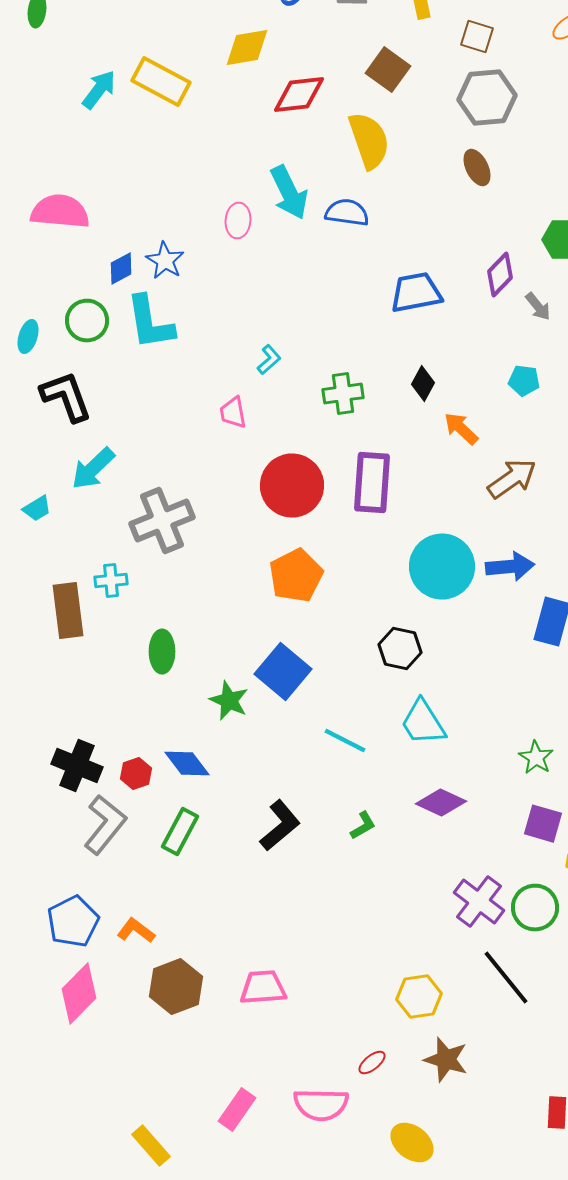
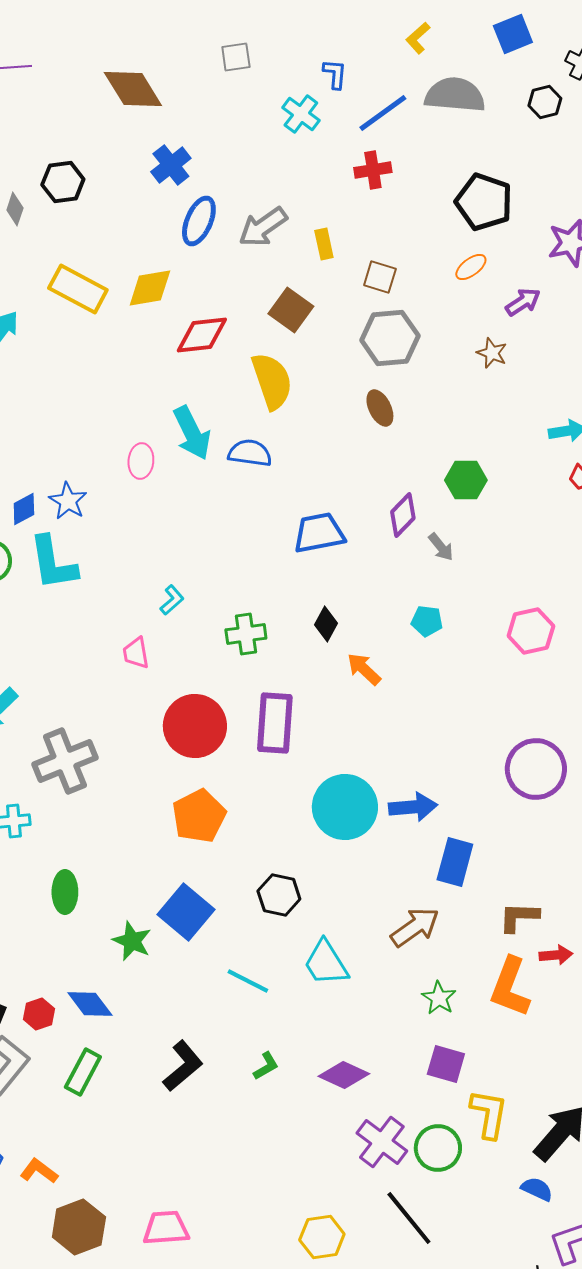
yellow rectangle: (161, 82) -> (78, 289), moved
brown arrow: (512, 479) -> (415, 927), moved
black hexagon: (400, 649) -> (279, 895), moved
purple diamond: (441, 803) -> (344, 1075), moved

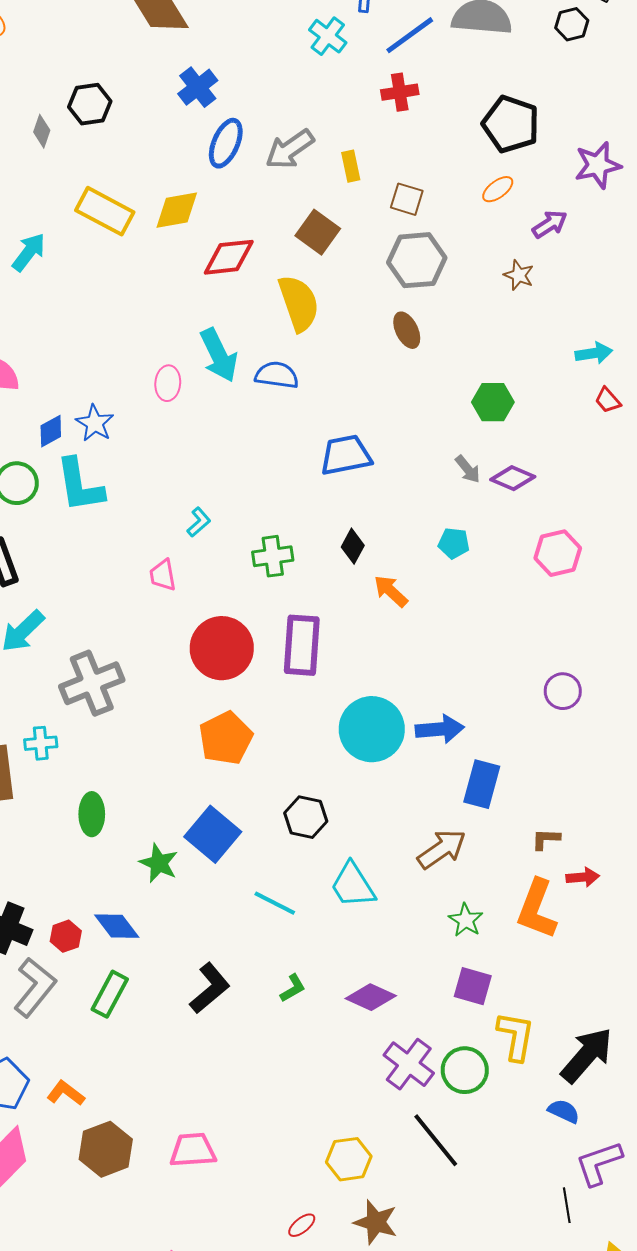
purple diamond: (403, 515) -> (513, 478), moved, turned 69
purple circle: (536, 769) -> (563, 691), size x0.6
brown L-shape: (519, 917) -> (546, 839), size x0.7

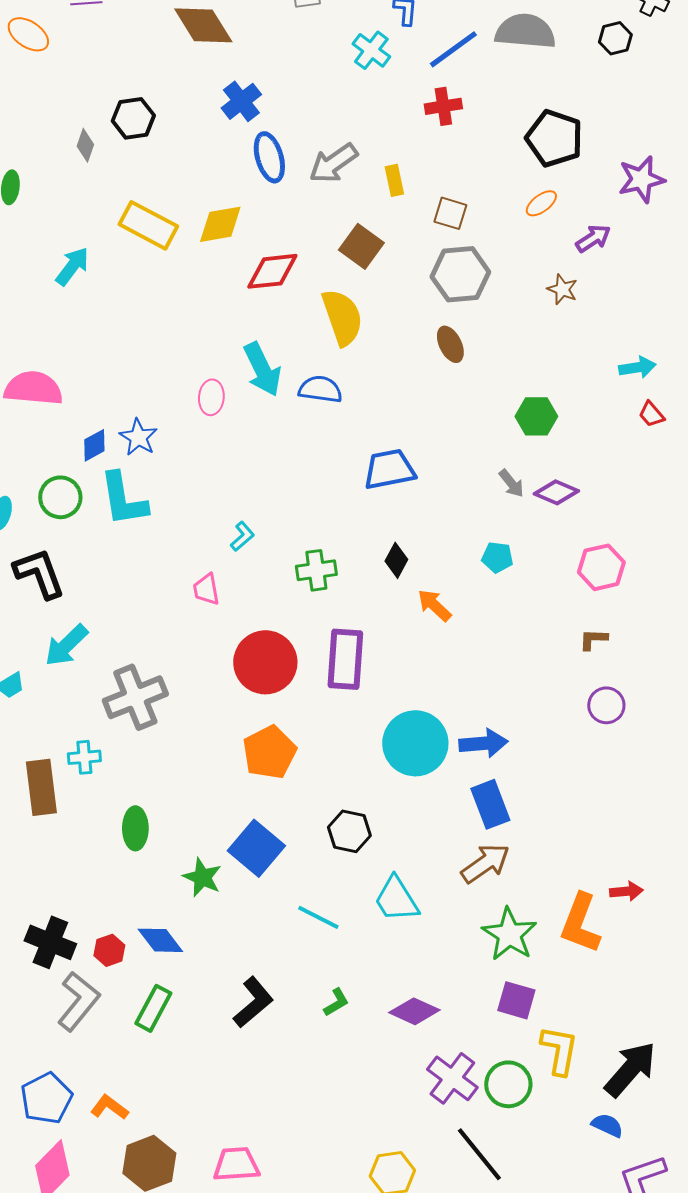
blue ellipse: (226, 143) -> (269, 157), turned -39
blue rectangle: (482, 784) -> (490, 804), moved, turned -36
brown L-shape: (546, 839) -> (593, 639), moved
green star: (466, 920) -> (509, 934), size x1.6

